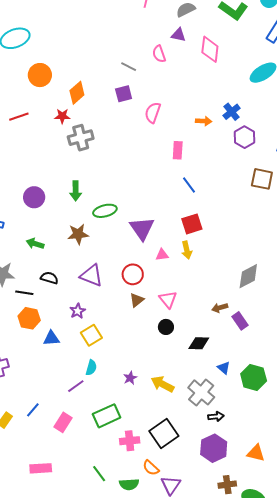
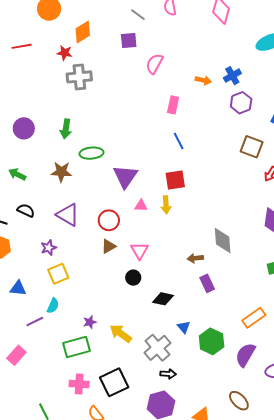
gray diamond: (248, 276) -> (223, 240), turned -76
brown arrow: (220, 308) -> (195, 258), moved
blue triangle: (51, 338) -> (18, 288), moved
green rectangle: (107, 416) -> (76, 347), moved

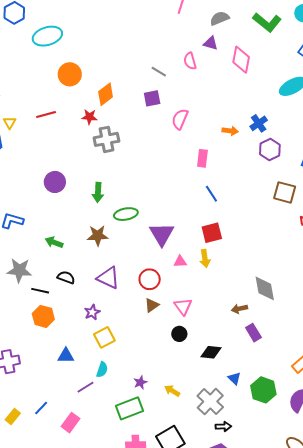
purple circle: (24, 128) -> (55, 182), moved
yellow arrow: (121, 333) -> (172, 391), size x0.7

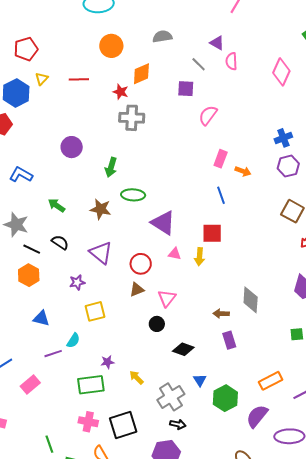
gray semicircle: (220, 18) -> (162, 36), moved
purple triangle: (211, 43) -> (217, 43), moved
orange arrow: (230, 131) -> (243, 171), moved
purple triangle: (162, 234) -> (163, 223), turned -40
yellow square: (104, 337) -> (95, 311), moved

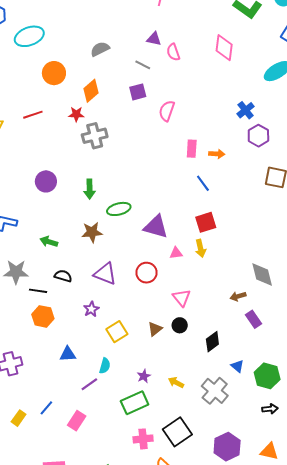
brown triangle: (137, 290) -> (155, 329), moved
black diamond: (183, 349) -> (212, 342), turned -40
black arrow: (178, 424) -> (270, 409), moved

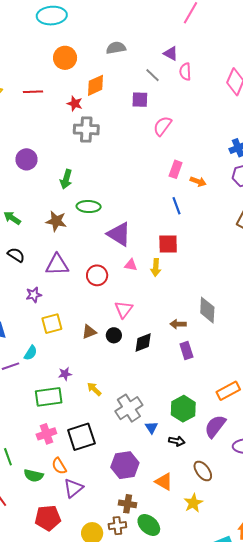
purple triangle: (105, 274) -> (57, 265), turned -40
black diamond: (212, 342) -> (143, 342), moved
blue triangle: (237, 366) -> (151, 427), moved
pink cross: (143, 439) -> (46, 434), turned -30

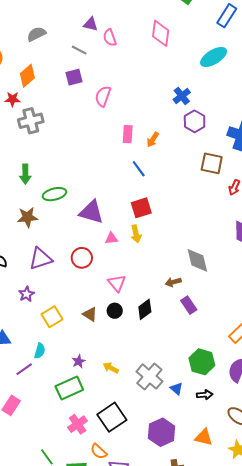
orange arrow: (198, 182) -> (153, 140), turned 119
brown triangle: (89, 332) -> (90, 314), turned -49

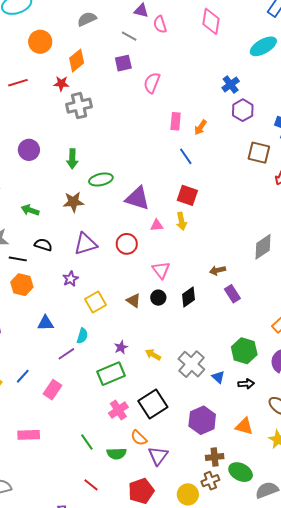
red square: (141, 208) -> (187, 195), turned 35
gray diamond: (197, 260) -> (263, 247), moved, turned 68

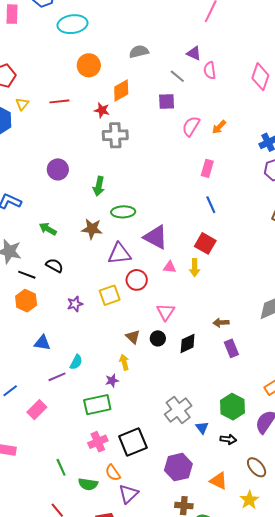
orange arrow: (200, 127) -> (219, 127), moved
purple triangle: (85, 244) -> (119, 254), moved
yellow square: (95, 302) -> (110, 295), moved
yellow arrow: (153, 355) -> (124, 362), moved, turned 35

